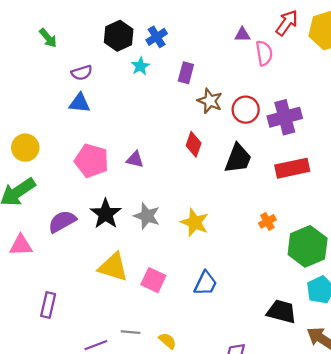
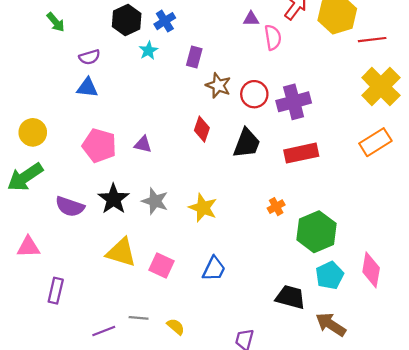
purple semicircle: (62, 221) -> (70, 207), turned -132
pink triangle: (21, 245) -> (28, 247), moved

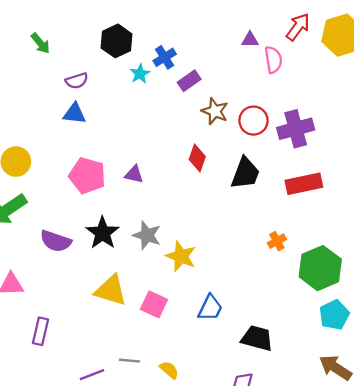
blue cross: (165, 21) -> (165, 57), moved
purple rectangle: (194, 57) -> (189, 81), turned 40
yellow star: (203, 208) -> (181, 256), moved
black trapezoid: (290, 297) -> (257, 338), moved

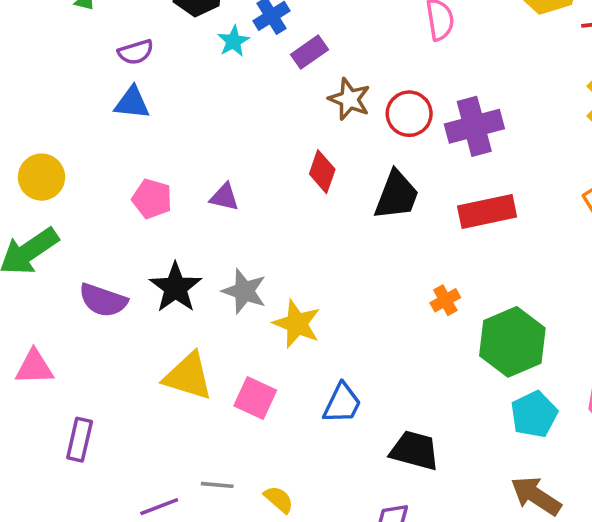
pink pentagon: (87, 176) -> (152, 199), size x0.7

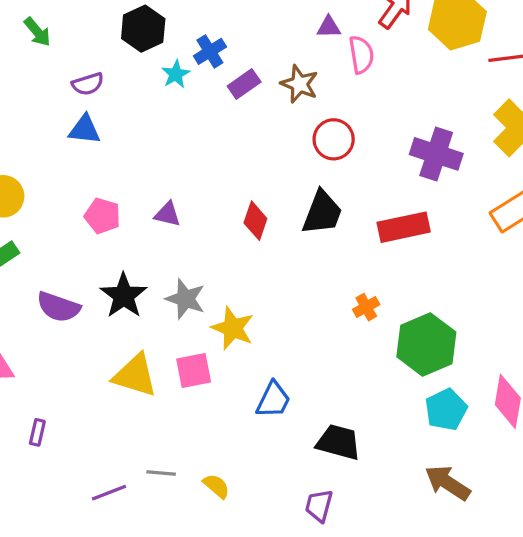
brown star: (349, 99) -> (299, 84), moved
purple cross: (474, 126) -> (436, 154), moved, turned 33
red diamond: (322, 172) -> (255, 221), moved
pink square: (255, 398) -> (194, 371), moved, turned -36
purple rectangle: (80, 440) -> (37, 432), size x0.7

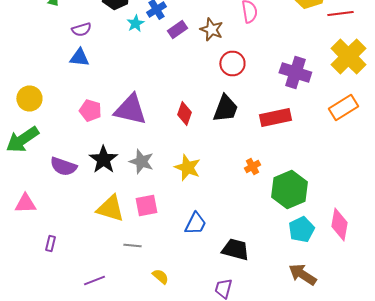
purple triangle: (168, 214) -> (130, 110), size x2.0
yellow star: (233, 328) -> (187, 168), moved
gray line: (161, 473) -> (132, 246), moved

